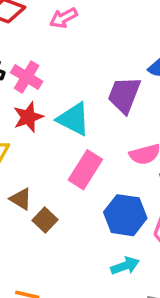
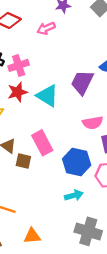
pink cross: (27, 77) -> (19, 65), turned 36
pink rectangle: (85, 170) -> (42, 143), moved, turned -65
brown square: (45, 220) -> (23, 161), turned -35

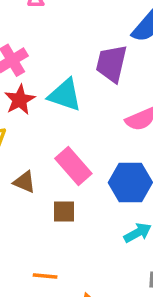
brown square: (23, 161) -> (64, 212), moved

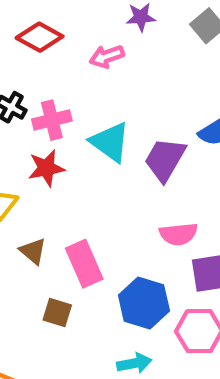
cyan triangle: (65, 95) -> (110, 142), moved
brown triangle: (24, 182) -> (33, 251), moved

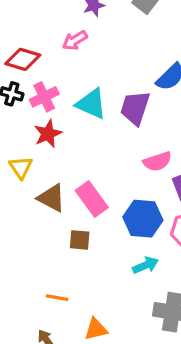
red diamond: (40, 37) -> (23, 59), moved
brown triangle: (33, 251) -> (51, 198), size x1.4

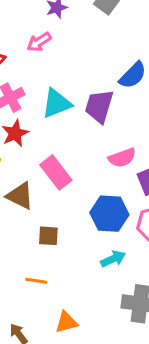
cyan triangle: (91, 104) -> (57, 103), turned -44
pink rectangle: (92, 199) -> (56, 172), moved
orange line: (57, 298) -> (36, 281), moved

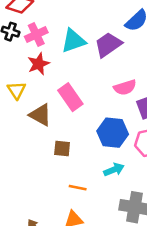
purple trapezoid: (99, 106) -> (108, 45), turned 36
orange line: (36, 281) -> (78, 188), moved

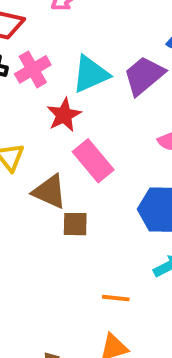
red star: (39, 64) -> (64, 115), moved
brown square: (62, 149) -> (75, 224), moved

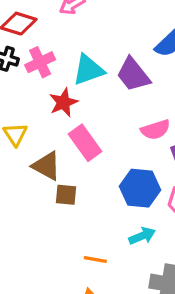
purple trapezoid: (144, 76) -> (133, 74), turned -93

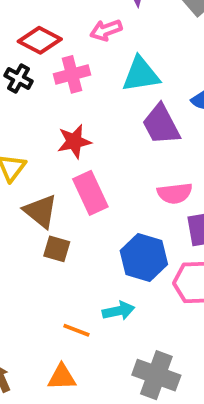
pink cross: (40, 62) -> (72, 74), moved
cyan triangle: (88, 70) -> (141, 74), moved
cyan arrow: (142, 236) -> (119, 311), moved

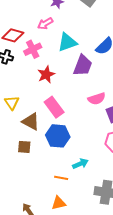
purple trapezoid: (161, 125) -> (83, 65), turned -120
red star: (74, 141) -> (46, 75), moved
brown square: (57, 249) -> (24, 147), moved
blue hexagon: (144, 258) -> (58, 136), moved

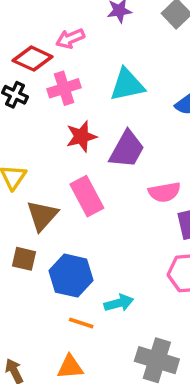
pink arrow: (45, 24) -> (70, 39), moved
purple trapezoid: (83, 65) -> (127, 149), moved
brown triangle: (31, 121) -> (42, 216), turned 36
blue hexagon: (58, 136) -> (71, 276), moved

